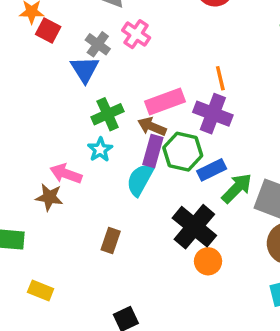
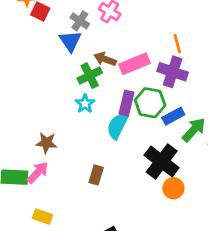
brown arrow: (152, 127) -> (105, 59), moved
pink arrow: (66, 174) -> (38, 173), moved, turned 115

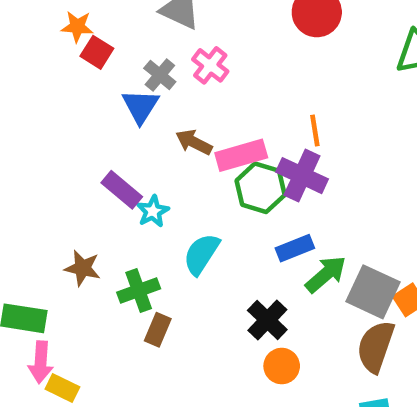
green cross: (90, 76) -> (139, 290), moved
purple rectangle: (127, 103) -> (122, 190), moved, turned -70
green hexagon: (150, 103) -> (261, 188), moved
black cross: (162, 161) -> (267, 320), size x0.7
pink arrow: (38, 173) -> (41, 362), moved, turned 135

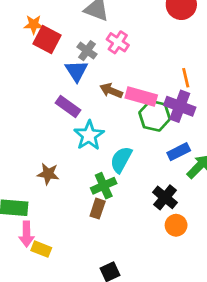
red square: (97, 52) -> (47, 39), size x1.4
pink rectangle: (241, 155) -> (141, 97), turned 36
purple rectangle: (122, 190) -> (68, 107), moved
cyan star: (153, 211) -> (89, 135), size x1.5
green cross: (139, 290) -> (104, 186), moved

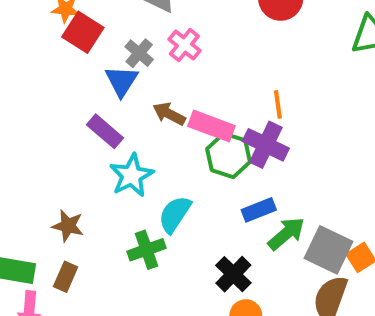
brown rectangle: (98, 209) -> (66, 277), moved

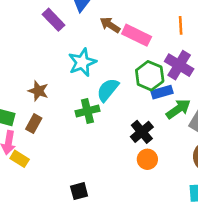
purple rectangle: (105, 131) -> (54, 20), moved
purple cross: (266, 145) -> (179, 65), moved
green hexagon: (229, 155) -> (150, 76), moved

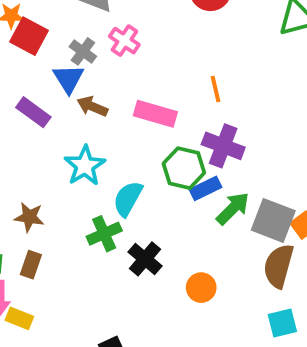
brown arrow: (110, 25) -> (92, 106), moved
black cross: (142, 132) -> (145, 259), moved

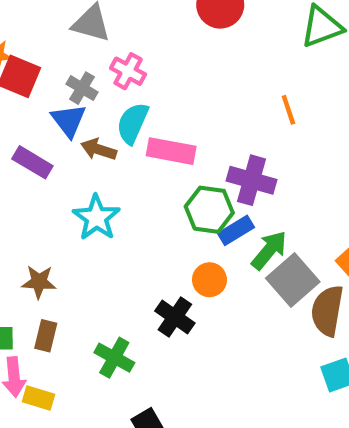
orange line: (216, 89) -> (288, 110), moved
cyan semicircle: (128, 199) -> (132, 123), moved
gray square: (273, 220) -> (293, 280), moved, turned 33
green cross: (104, 234) -> (114, 358), moved, turned -32
orange circle: (201, 288) -> (209, 280), moved

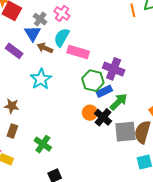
orange line: (288, 110) -> (133, 10), moved
gray square: (293, 280) -> (125, 132), moved, turned 30
black cross: (175, 317) -> (103, 117), moved

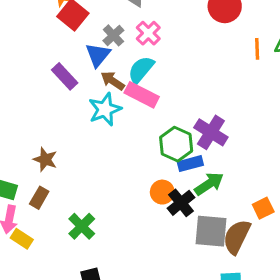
pink rectangle: (78, 52) -> (142, 95), moved
cyan star: (41, 79) -> (105, 109), moved

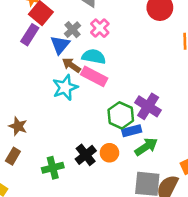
cyan semicircle: (141, 70) -> (94, 57), turned 60
purple rectangle: (65, 76) -> (30, 35), moved, turned 75
black cross: (181, 203) -> (86, 155), moved
green cross: (82, 226) -> (53, 168), moved, turned 30

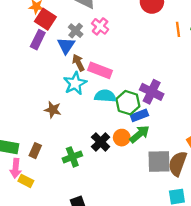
cyan semicircle: (94, 57) -> (105, 96), moved
brown arrow: (71, 65) -> (78, 63), turned 35
brown star: (18, 126) -> (53, 110), moved
green arrow: (146, 147) -> (140, 134), moved

